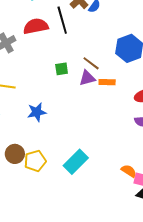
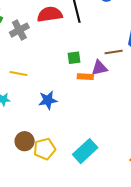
brown line: (91, 63) -> (114, 52), moved, turned -48
orange rectangle: (107, 82) -> (85, 77), moved

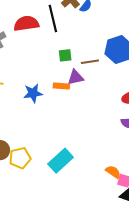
green square: (74, 58) -> (65, 55), moved
blue star: (48, 100) -> (33, 93), moved

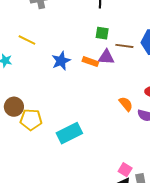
blue star: (33, 93) -> (61, 61), turned -30
orange semicircle: (113, 172) -> (126, 104), moved

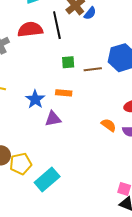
purple triangle: (106, 57) -> (53, 119), moved
cyan rectangle: (69, 133) -> (47, 180), moved

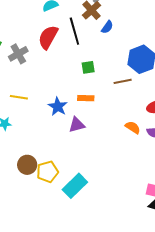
blue semicircle: (90, 13) -> (107, 27), moved
red semicircle: (30, 29) -> (48, 37), turned -50
brown line: (93, 69) -> (123, 81), moved

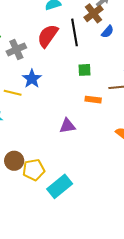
orange rectangle: (86, 98) -> (93, 100), moved
blue star: (58, 106) -> (32, 79), moved

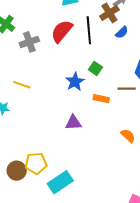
green square: (84, 70) -> (95, 68), turned 32
blue star: (32, 79) -> (75, 82), moved
brown circle: (14, 161) -> (17, 171), moved

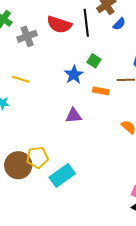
red semicircle: (62, 31) -> (59, 25), turned -110
brown circle: (17, 171) -> (18, 165), size x1.4

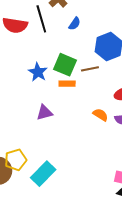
blue semicircle: (119, 24) -> (75, 24), moved
green square: (94, 61) -> (65, 65), moved, size x1.6

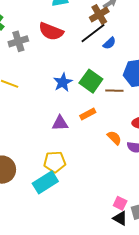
black line: (41, 19) -> (93, 33), moved, turned 56
orange rectangle: (67, 84) -> (88, 114), moved, turned -42
yellow pentagon: (16, 160) -> (55, 162), moved

